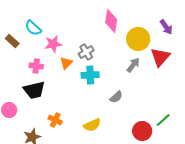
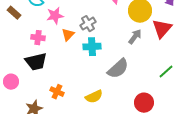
gray semicircle: (116, 97) -> (118, 69), size x1.6
green line: (163, 120) -> (166, 72), moved

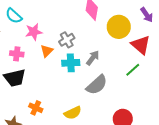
red triangle: (162, 29) -> (141, 45), turned -30
gray arrow: (135, 37) -> (93, 58), moved
green line: (166, 72) -> (133, 70), moved

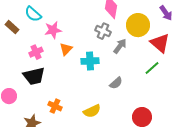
gray cross: (67, 40) -> (103, 31), moved, turned -35
pink cross: (17, 54) -> (36, 52), turned -32
gray arrow: (93, 58) -> (120, 46), moved
gray semicircle: (97, 85) -> (116, 83), size x0.6

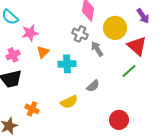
gray arrow: (120, 46) -> (97, 49), turned -70
yellow semicircle: (92, 111) -> (69, 102), moved

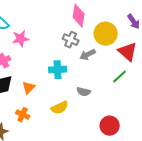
gray arrow: (97, 49) -> (88, 55), turned -84
orange triangle: (43, 52) -> (29, 88), moved
gray semicircle: (93, 86) -> (84, 92), turned 56

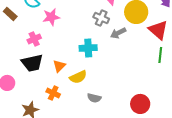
green line: (120, 77) -> (160, 55), moved, turned -42
gray semicircle: (84, 92) -> (94, 98), moved
yellow semicircle: (60, 108) -> (78, 77), moved

